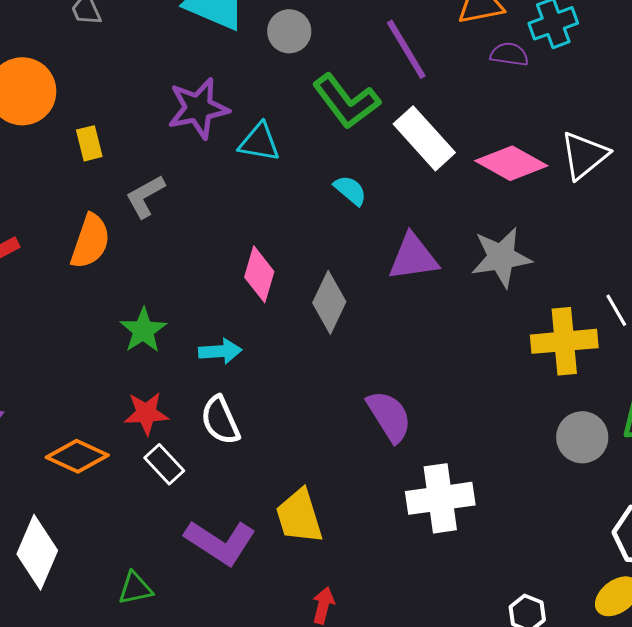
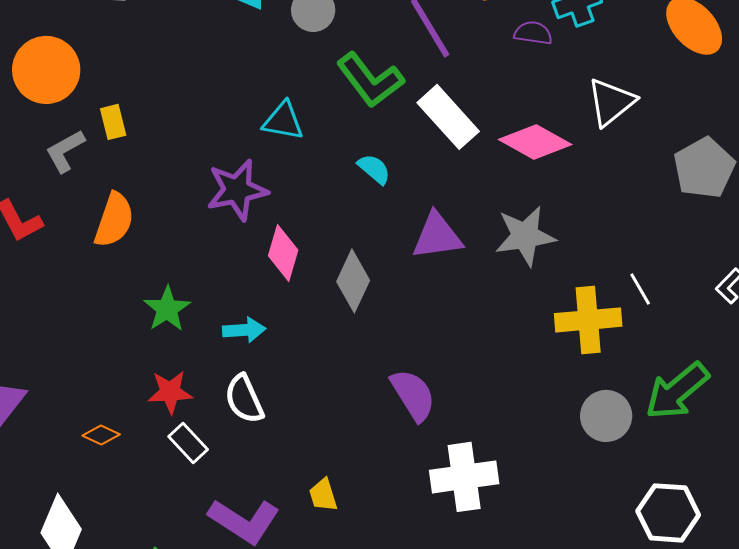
purple star: (198, 108) -> (237, 190), moved
white triangle: (584, 155) -> (611, 102), moved
gray L-shape: (145, 196) -> (65, 151), moved
orange diamond: (77, 456) -> (101, 435), size x0.6
yellow trapezoid: (299, 516) -> (323, 495), size x0.6

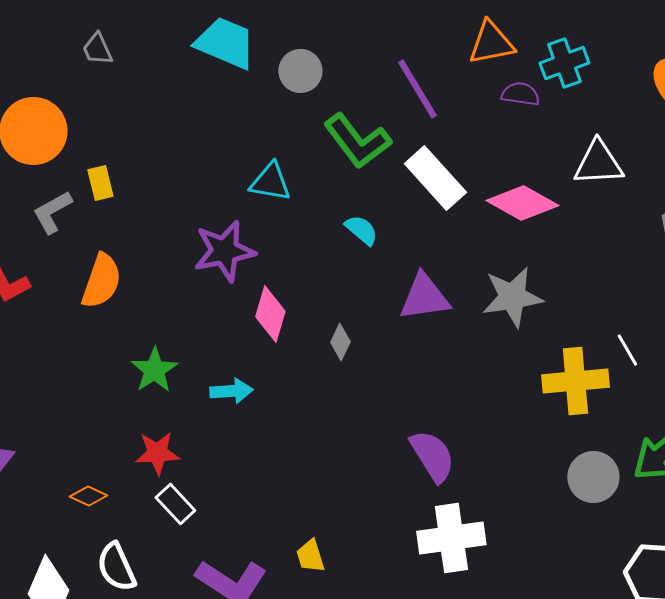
white triangle: (611, 102) -> (598, 163), turned 36
gray diamond: (353, 281) -> (340, 342), size x0.6
purple semicircle: (413, 395) -> (432, 456), moved
white semicircle: (244, 399) -> (116, 567), moved

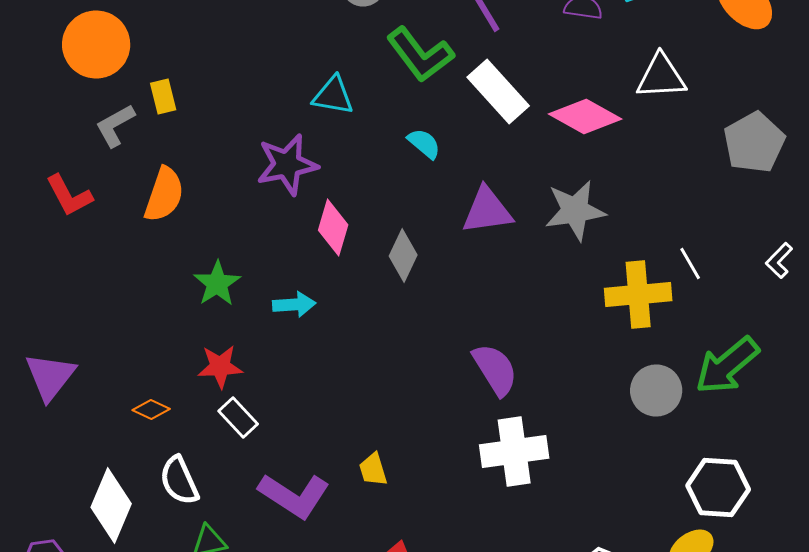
gray diamond: (340, 342) -> (403, 256), size x1.4

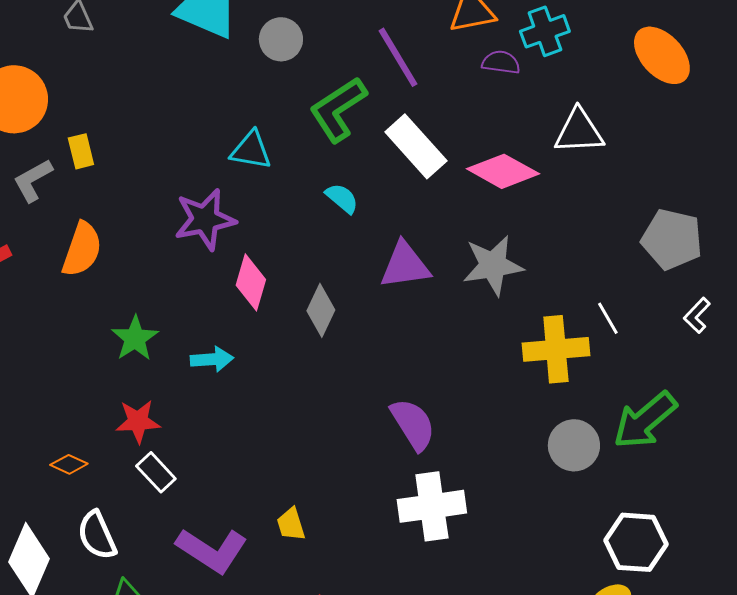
green L-shape: (420, 54) -> (338, 109), turned 94
gray pentagon: (754, 142) -> (672, 239), moved, turned -30

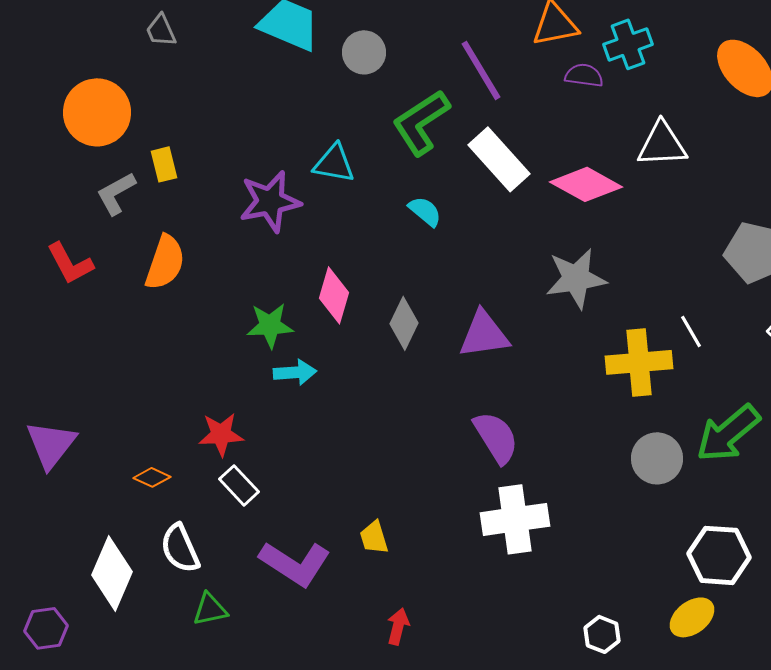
purple star: (205, 219) -> (270, 201), moved
purple triangle: (405, 265) -> (484, 334), moved
green star: (135, 338) -> (270, 325), moved, turned 30

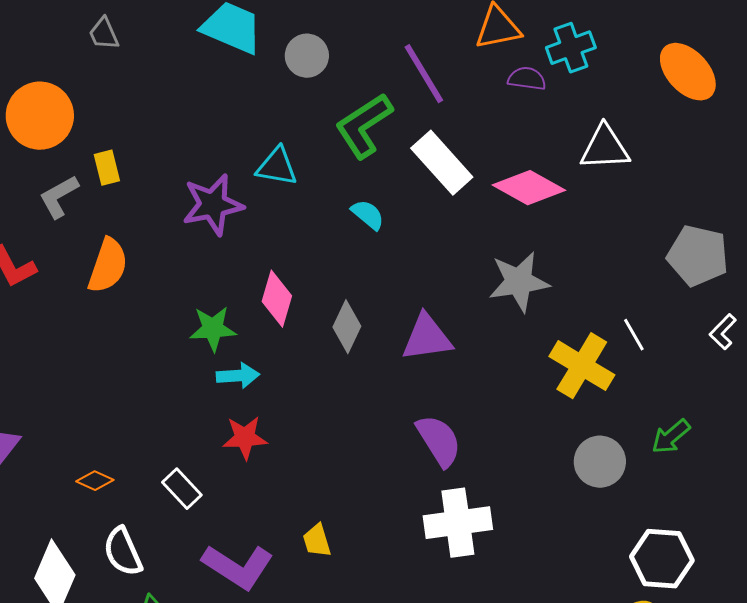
yellow cross: (639, 362) -> (582, 366), turned 36
green arrow: (728, 433) -> (671, 437), size x0.6
red star: (221, 434) -> (245, 438), moved

